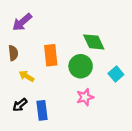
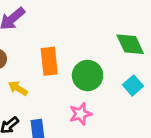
green diamond: (94, 42) -> (130, 44), moved
pink star: (85, 97) -> (80, 114), moved

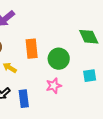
cyan square: (133, 85) -> (90, 76), moved, turned 32

